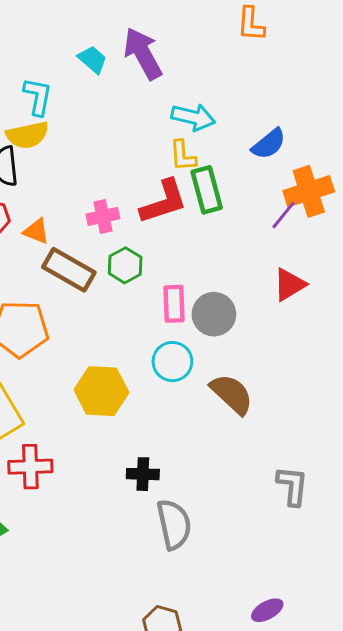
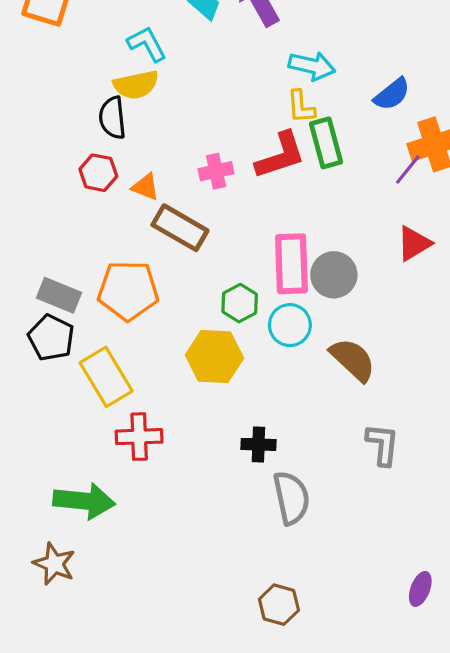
cyan L-shape: (38, 97) -> (147, 44), turned -39
green hexagon: (125, 265) -> (240, 303), moved
pink rectangle: (174, 304) -> (291, 264), size x1.5
gray L-shape: (292, 486) -> (383, 444), moved
purple ellipse: (267, 610) -> (420, 589), moved, turned -40

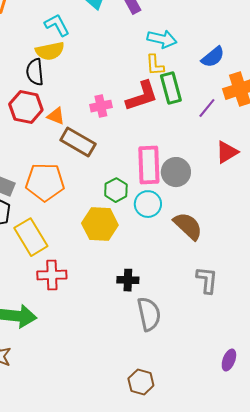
purple line: (408, 170) -> (207, 108), moved
red hexagon: (98, 173) -> (26, 107), size x1.4
purple ellipse: (420, 589) -> (229, 360), moved

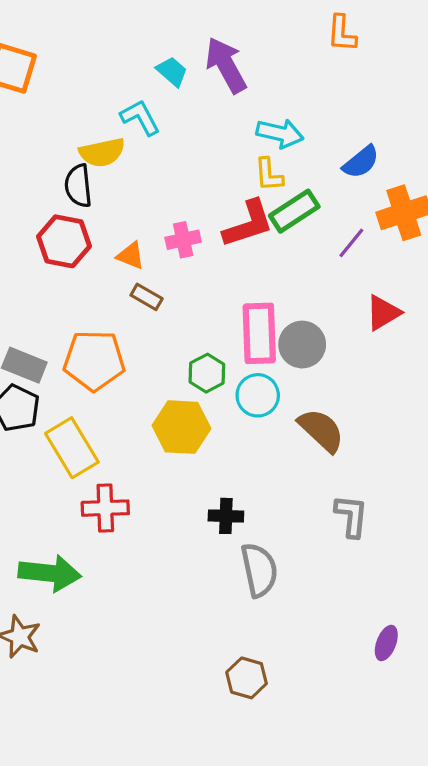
cyan L-shape: (57, 25) -> (140, 117), moved
green rectangle: (171, 88) -> (294, 211), turned 72
orange triangle: (56, 116) -> (131, 256), moved
brown rectangle: (78, 142) -> (147, 297), size x0.6

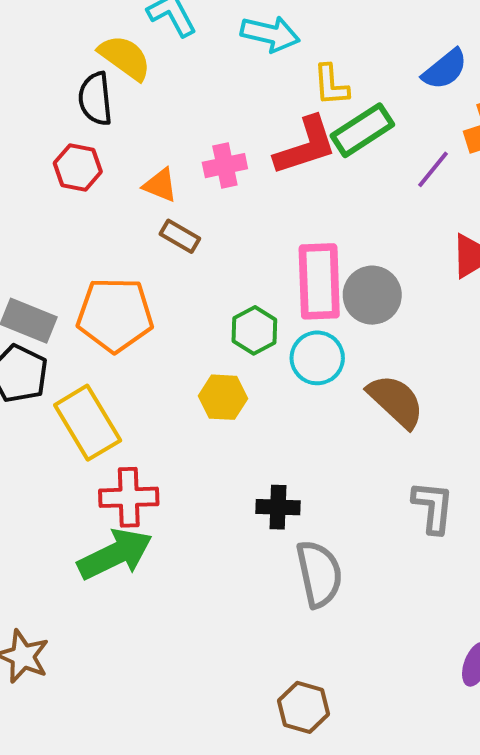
cyan arrow: (280, 133) -> (270, 34), moved
yellow semicircle: (102, 152) -> (125, 58), turned -132
red hexagon: (64, 241) -> (78, 167), size x0.7
yellow hexagon: (181, 427) -> (223, 397), size x0.7
green arrow: (50, 573) -> (115, 554), moved, turned -32

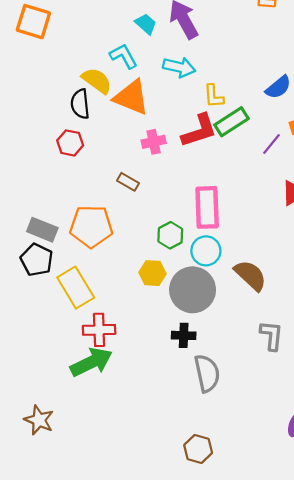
orange triangle: (160, 185) -> (131, 97), moved, size x1.8
gray circle: (372, 295) -> (193, 290), moved, size x1.4

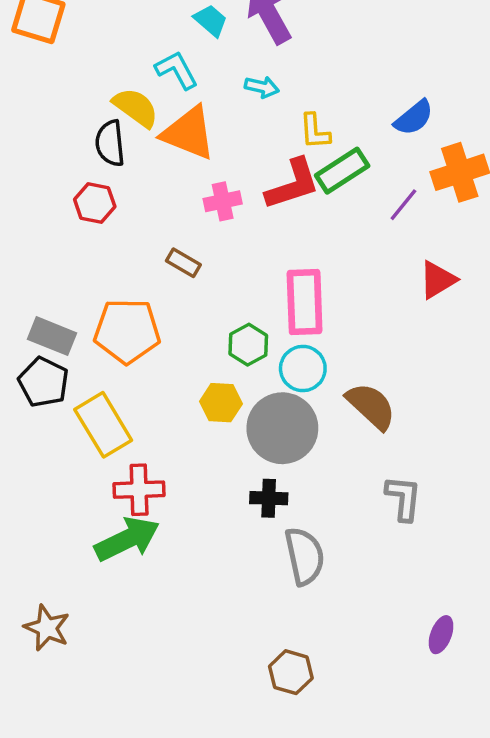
cyan arrow: (179, 67) -> (262, 87), size x0.7

